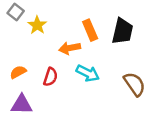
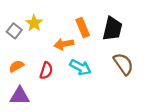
gray square: (16, 12) -> (14, 31), moved
brown semicircle: (134, 84) -> (123, 64), moved

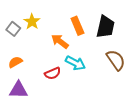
orange arrow: (64, 44) -> (60, 41), turned 48
red semicircle: (46, 71) -> (53, 73), moved, turned 49

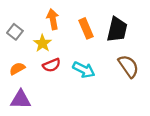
yellow star: (32, 22) -> (42, 43), moved
orange arrow: (60, 41) -> (53, 19), moved, turned 42
red semicircle: (53, 73) -> (52, 65), moved

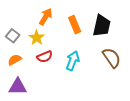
orange arrow: (53, 19) -> (46, 17), turned 42
gray square: (15, 32) -> (13, 36), moved
cyan arrow: (84, 70) -> (73, 61), turned -96

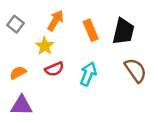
gray square: (13, 36) -> (16, 24), moved

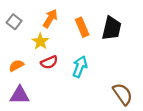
brown semicircle: (136, 70) -> (123, 94), moved

